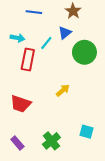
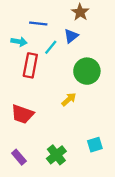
blue line: (34, 12) -> (38, 24), moved
green circle: (84, 52) -> (87, 71), moved
cyan square: (86, 132) -> (95, 145), turned -32

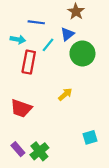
green circle: (87, 71) -> (82, 53), moved
green cross: (56, 155) -> (39, 151), moved

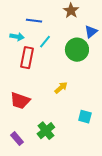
blue triangle: (67, 34) -> (91, 32), moved
cyan square: (90, 137) -> (85, 117), moved, turned 32
green cross: (39, 151) -> (46, 131), moved

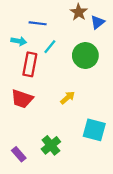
blue triangle: (91, 32) -> (98, 22), moved
red trapezoid: (20, 101) -> (22, 99), moved
cyan square: (85, 117) -> (94, 130), size x1.5

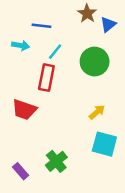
red rectangle: (30, 64) -> (46, 78), moved
yellow arrow: (68, 98) -> (97, 112), moved

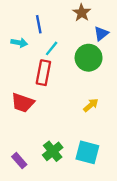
blue triangle: (108, 25) -> (101, 33), moved
blue line: (42, 26) -> (39, 24), turned 72
cyan square: (104, 144) -> (87, 152), moved

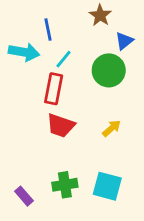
cyan arrow: (19, 43) -> (24, 52), size x1.5
red trapezoid: (23, 103) -> (61, 125), moved
green cross: (53, 151) -> (65, 185), turned 30

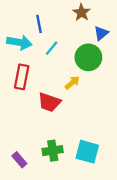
red rectangle: (54, 89) -> (22, 77), moved
yellow arrow: (112, 128) -> (72, 83), moved

